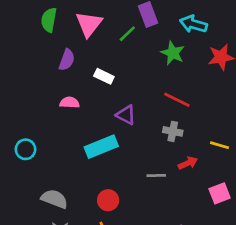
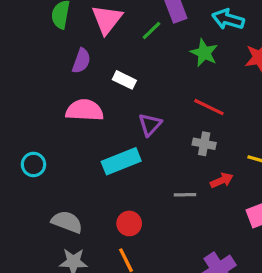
pink semicircle: (70, 103) -> (85, 110), size x1.6
purple triangle: (126, 115) -> (150, 125), turned 45

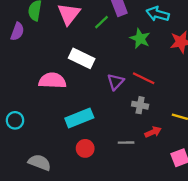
purple semicircle: (81, 61) -> (17, 31), moved
white rectangle: (124, 80) -> (82, 58), size x1.5
purple triangle: (150, 125) -> (116, 82), moved
red circle: (129, 223) -> (85, 148), moved

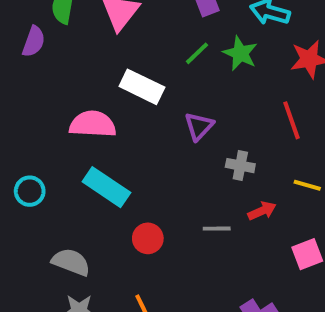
green line: (102, 22) -> (197, 53), moved
red line: (144, 78) -> (291, 120), moved, turned 45
cyan rectangle: (79, 118) -> (106, 187), moved, turned 56

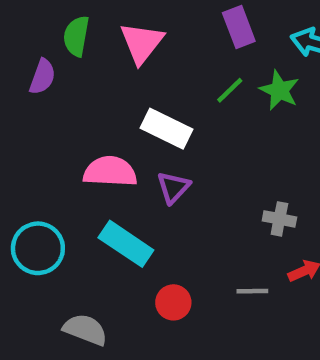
purple triangle: (199, 126) -> (173, 187), moved
cyan circle: (30, 191) -> (38, 248), size x1.5

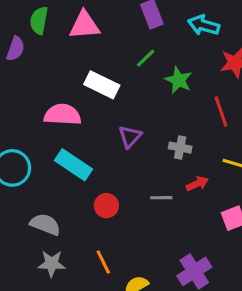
pink triangle: (142, 43) -> (84, 25), turned 48
green star: (279, 90) -> (179, 80), moved
purple triangle: (173, 187) -> (130, 137), moved

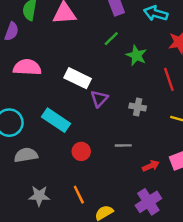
white rectangle: (102, 85) -> (78, 78), moved
pink semicircle: (62, 115) -> (27, 67), moved
red arrow: (197, 184) -> (151, 166), moved
gray semicircle: (45, 224) -> (26, 155), moved, turned -30

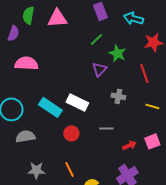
white rectangle: (78, 78) -> (77, 102), moved
purple triangle: (99, 99) -> (99, 69), moved

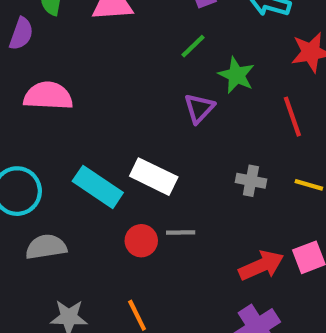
gray cross: (118, 96) -> (251, 181), moved
gray line: (106, 128) -> (181, 232), moved
red arrow: (129, 145) -> (261, 266), size x1.5

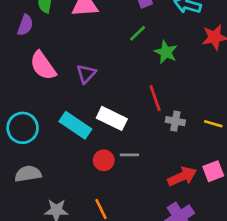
pink semicircle: (48, 96) -> (43, 66), turned -128
purple triangle: (199, 108) -> (86, 74), moved
red line: (292, 117) -> (155, 98), moved
gray semicircle: (46, 247) -> (28, 174), moved

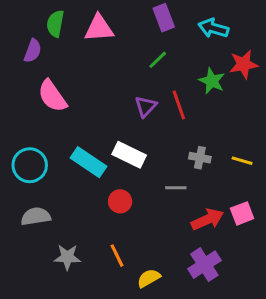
green star: (166, 52) -> (212, 81), moved
purple triangle: (86, 74) -> (146, 106), moved
red line: (155, 98) -> (179, 105), moved
gray line: (129, 155) -> (176, 188), moved

